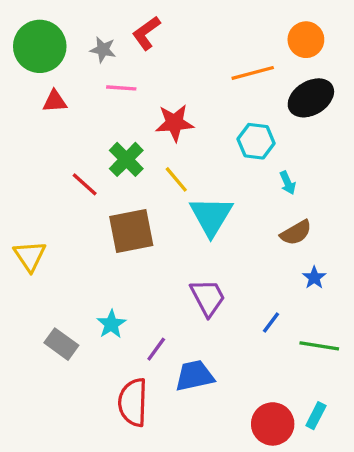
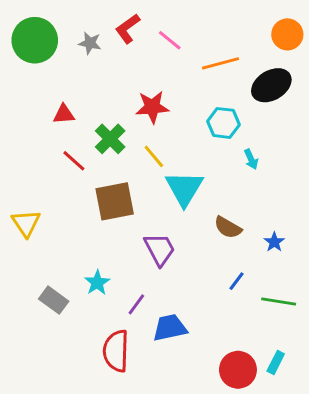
orange circle: (306, 40) -> (287, 34), moved
pink line: (121, 88) -> (170, 40), moved, turned 35
red triangle: (55, 101) -> (64, 114), moved
brown semicircle: (296, 233) -> (228, 227), moved, turned 60
purple trapezoid: (208, 298) -> (160, 249), moved

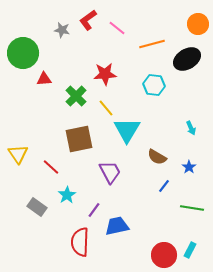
green circle: (35, 40) -> (23, 53), moved
cyan arrow: (251, 159) -> (191, 128), moved
red line: (74, 161) -> (51, 167), moved
blue line: (237, 281) -> (164, 186), moved

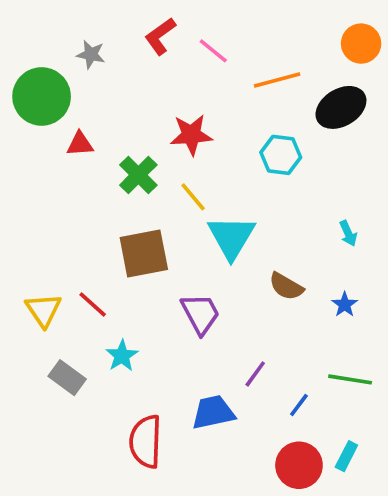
gray star: (62, 30) -> (91, 54), moved
yellow triangle: (18, 154) -> (43, 310), moved
blue line: (164, 186) -> (299, 405), moved
purple line: (94, 210) -> (255, 374), moved

